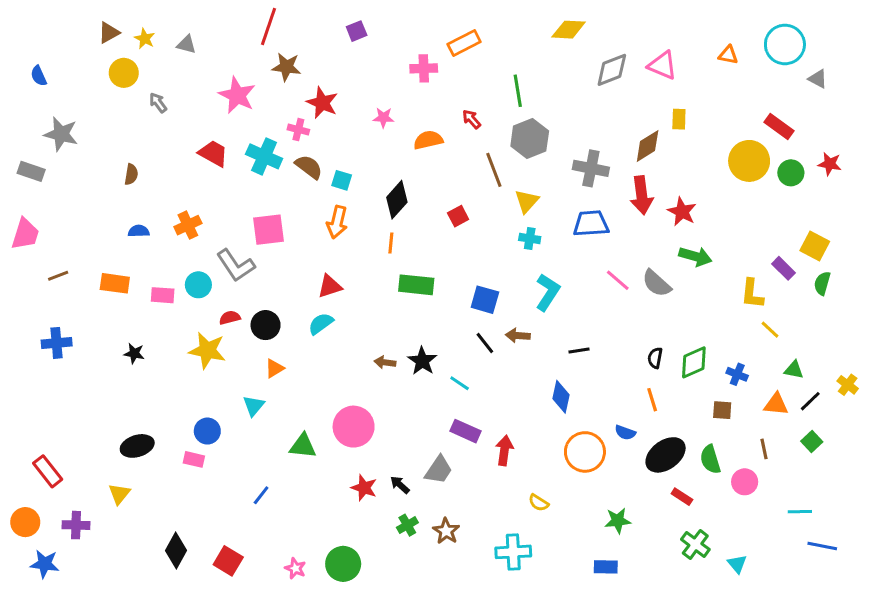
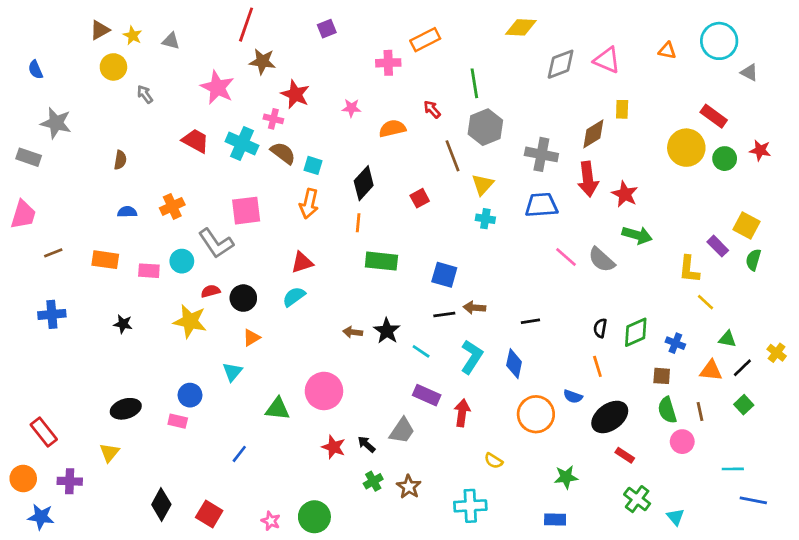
cyan L-shape: (548, 292) -> (472, 357), moved
black line: (485, 343) -> (444, 314), turned -60
green semicircle: (710, 459) -> (667, 410), moved

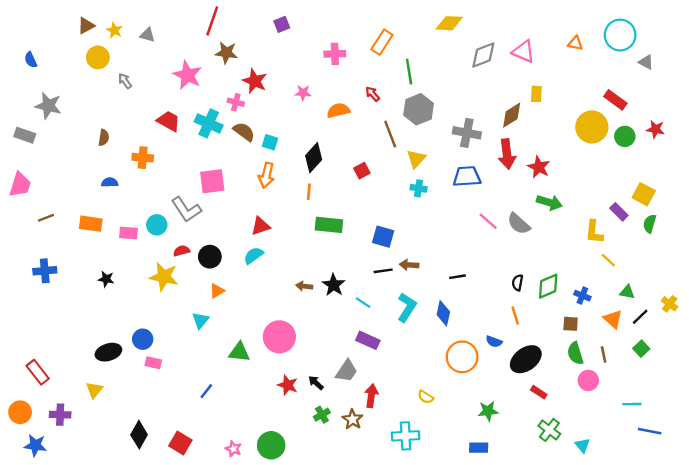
orange rectangle: (425, 40) -> (382, 42), moved, turned -30
orange cross: (172, 206) -> (143, 158), moved, turned 30
orange triangle: (711, 370) -> (613, 319), turned 36
blue circle: (190, 395) -> (143, 339), moved
red arrow: (462, 413) -> (371, 396), moved

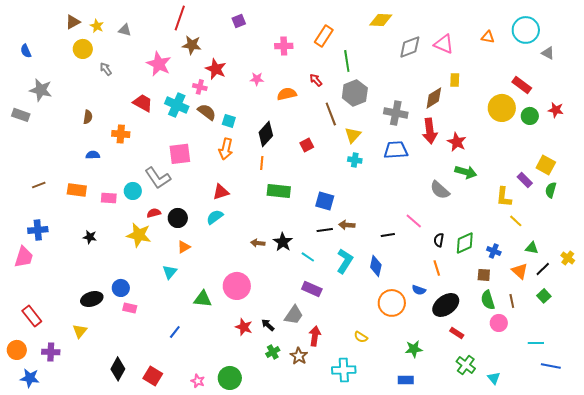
pink trapezoid: (20, 185) -> (24, 257), moved
pink line: (488, 221) -> (414, 221), moved

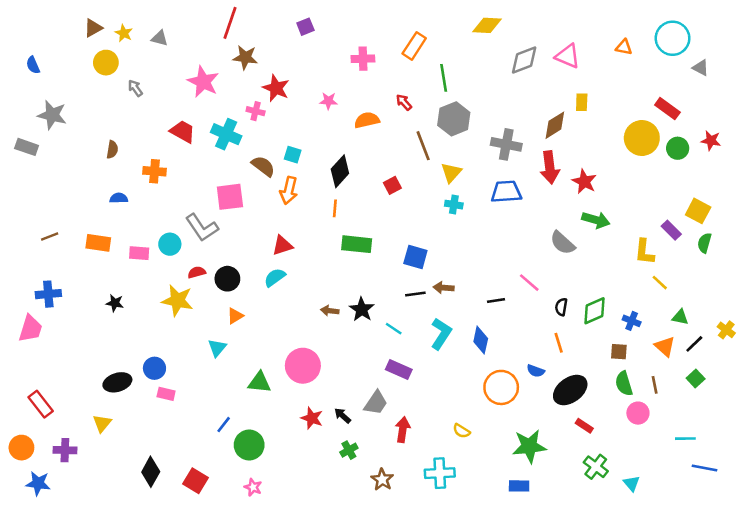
brown semicircle: (207, 112) -> (263, 166), moved
green star: (414, 349) -> (529, 446), size x1.5
brown star: (299, 356) -> (382, 480), moved
green circle: (230, 378) -> (249, 445), moved

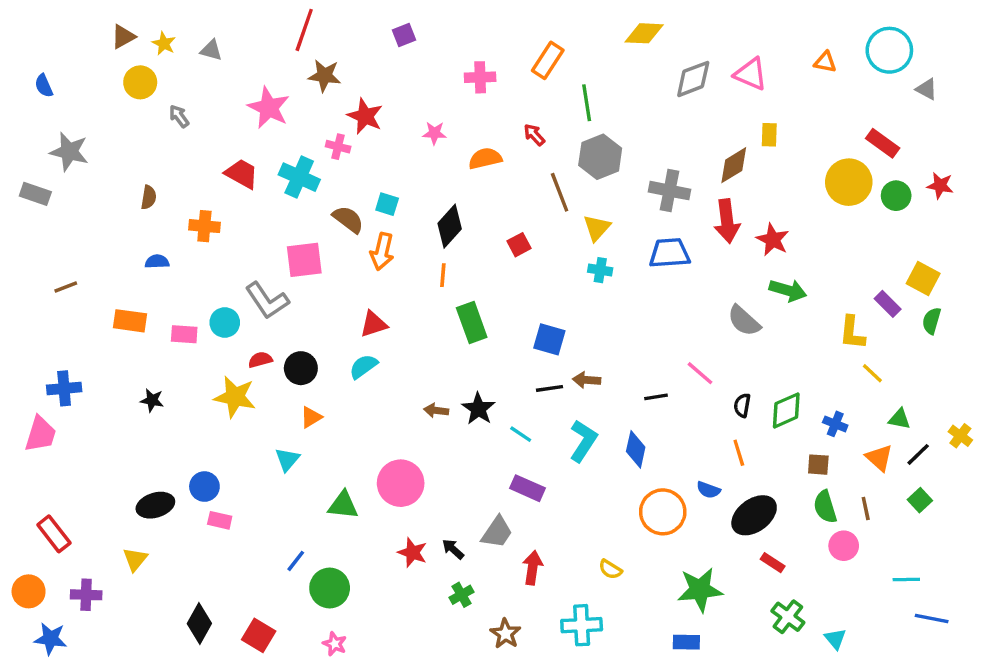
brown line: (50, 236) -> (66, 287), moved
green rectangle: (357, 244) -> (472, 322), turned 64

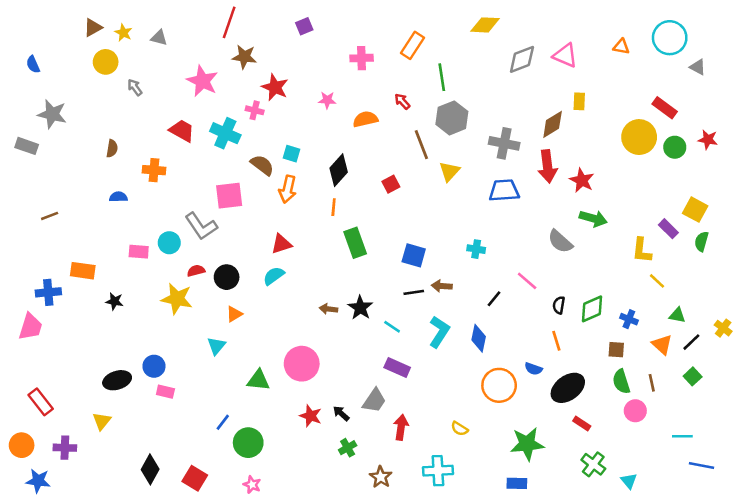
cyan cross: (600, 270) -> (476, 249), moved
orange rectangle: (130, 321) -> (83, 271), moved
black line: (656, 397) -> (494, 299), turned -42

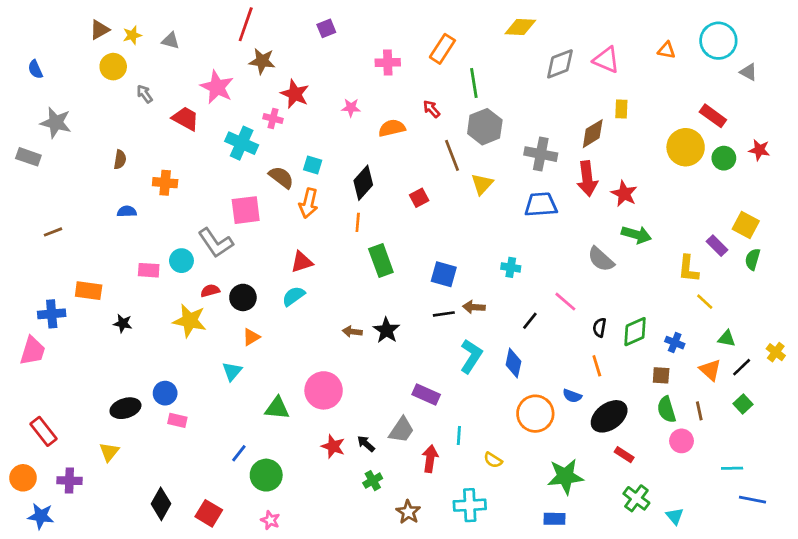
yellow star: (123, 33) -> (132, 35), turned 30
red trapezoid: (182, 131) -> (186, 119), moved
cyan line: (392, 327) -> (459, 435), moved, turned 60

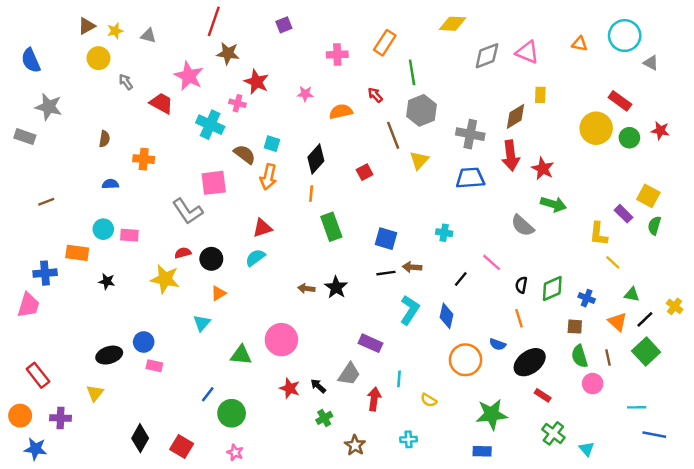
blue semicircle: (35, 69) -> (31, 60), size x1.5
cyan circle: (181, 261) -> (103, 229), moved
green square: (743, 404) -> (646, 351), size x1.6
cyan cross: (470, 505) -> (408, 439), size x0.6

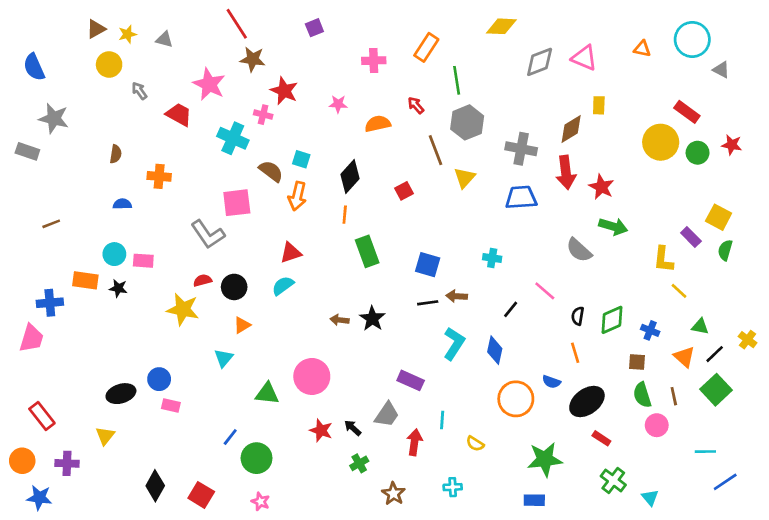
red line: (214, 21) -> (237, 24), turned -52
black star: (107, 281) -> (118, 288), moved
blue line: (654, 435) -> (725, 482), turned -45

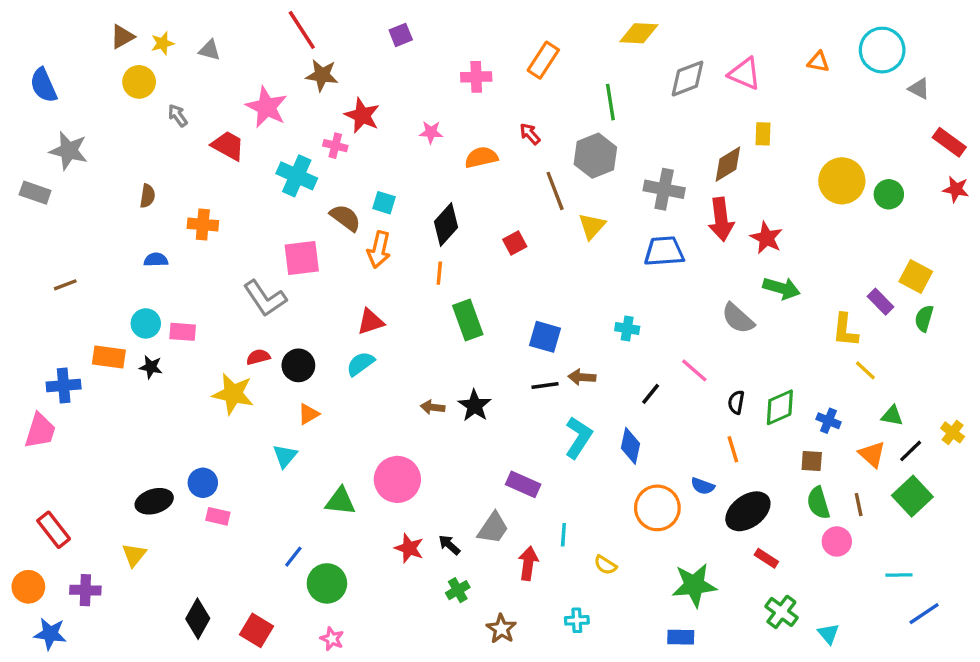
green line: (457, 80) -> (610, 102), moved
red rectangle: (687, 112) -> (949, 142), moved
red star: (732, 145) -> (956, 189), moved

